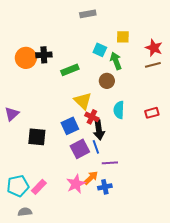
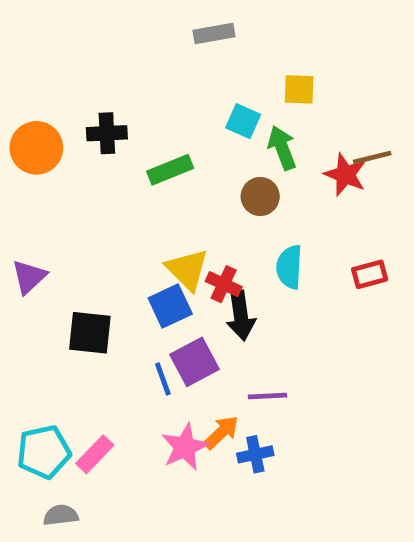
red star: (154, 48) -> (345, 175), moved
orange circle: (26, 58) -> (36, 148), moved
yellow triangle: (83, 101) -> (187, 269), moved
blue line: (96, 147) -> (163, 379), moved

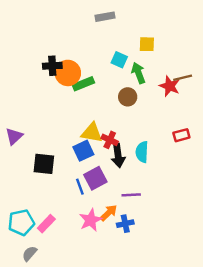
orange circle: (36, 148) -> (68, 73), moved
cyan semicircle: (289, 267) -> (142, 152), moved
yellow triangle: (187, 269) -> (92, 133), turned -35
gray semicircle: (61, 515) -> (30, 254), turned -42

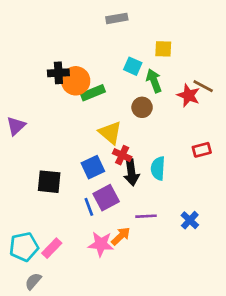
brown line: (183, 78) -> (203, 86), turned 42
yellow triangle: (92, 133) -> (110, 133), moved, turned 30
purple triangle: (14, 136) -> (16, 126), moved
pink star: (91, 220) -> (101, 244), turned 30
blue cross: (125, 224) -> (190, 220), moved, turned -35

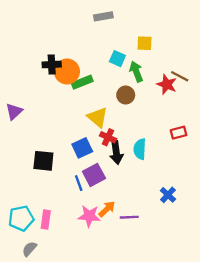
purple line: (146, 216) -> (129, 217), moved
pink rectangle: (52, 248) -> (46, 220), turned -36

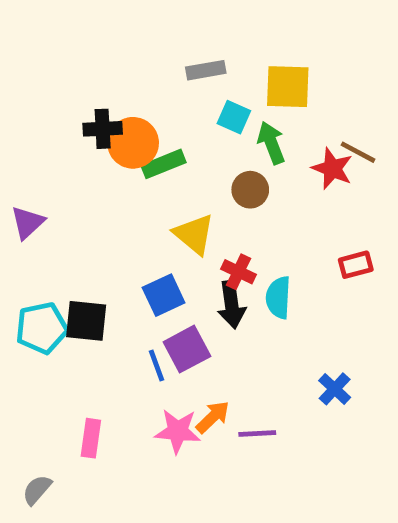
gray rectangle: (103, 16) -> (206, 70), moved
yellow square: (144, 43) -> (288, 87), size x1.5
red cross: (108, 137) -> (239, 272), moved
cyan pentagon: (21, 218) -> (42, 328), moved
gray semicircle: (29, 249) -> (37, 490), moved

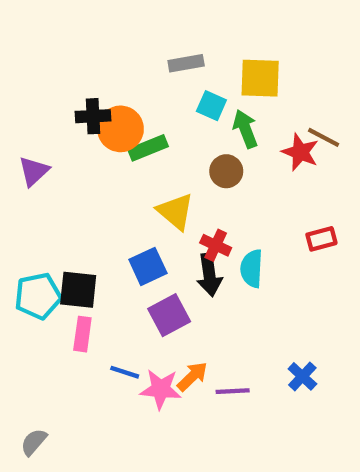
purple triangle: (28, 223) -> (34, 171), moved
blue line: (156, 365) -> (125, 372), moved, turned -52
blue cross: (335, 389) -> (302, 376), moved
pink rectangle: (91, 438) -> (82, 334), moved

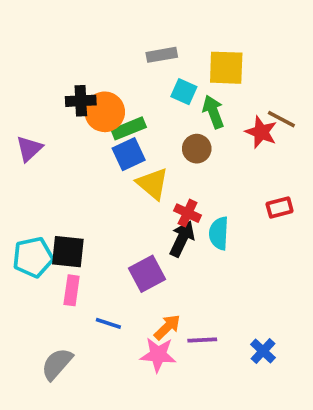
blue square: (148, 266) -> (129, 154), moved
black arrow: (209, 275) -> (182, 239), turned -147
blue cross: (302, 376) -> (263, 351), moved
pink star: (161, 389) -> (158, 355), moved
gray semicircle: (34, 442) -> (57, 364), moved, size x1.4

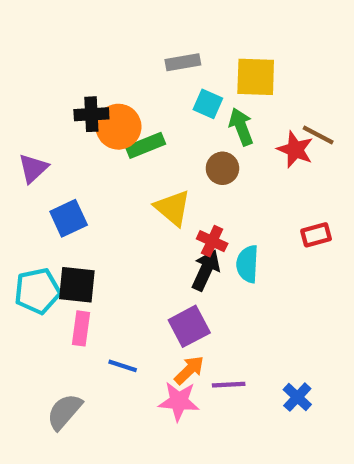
blue square: (129, 154) -> (69, 218), moved
purple square: (147, 274) -> (189, 326), moved

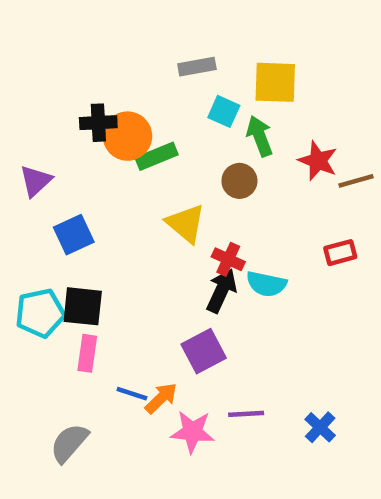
brown line: (318, 135) -> (356, 181), moved, turned -44
cyan semicircle: (247, 264) -> (266, 284), turned -81
orange arrow: (189, 370) -> (161, 398), moved

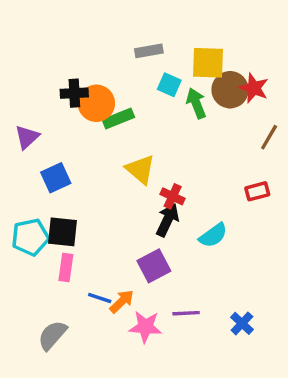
red star: (318, 161) -> (254, 88), moved
brown circle: (239, 181) -> (230, 90), moved, size x1.4
brown line: (356, 181) -> (269, 137), turned -44
cyan semicircle: (266, 284) -> (213, 235), moved, turned -48

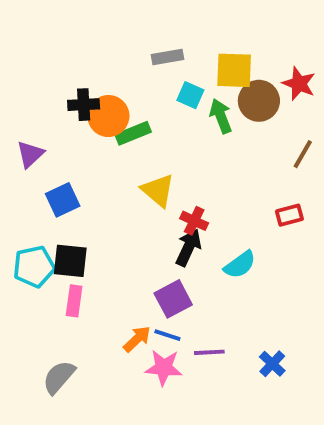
red star: (254, 88) -> (299, 84), moved
blue line: (100, 298) -> (167, 335), moved

